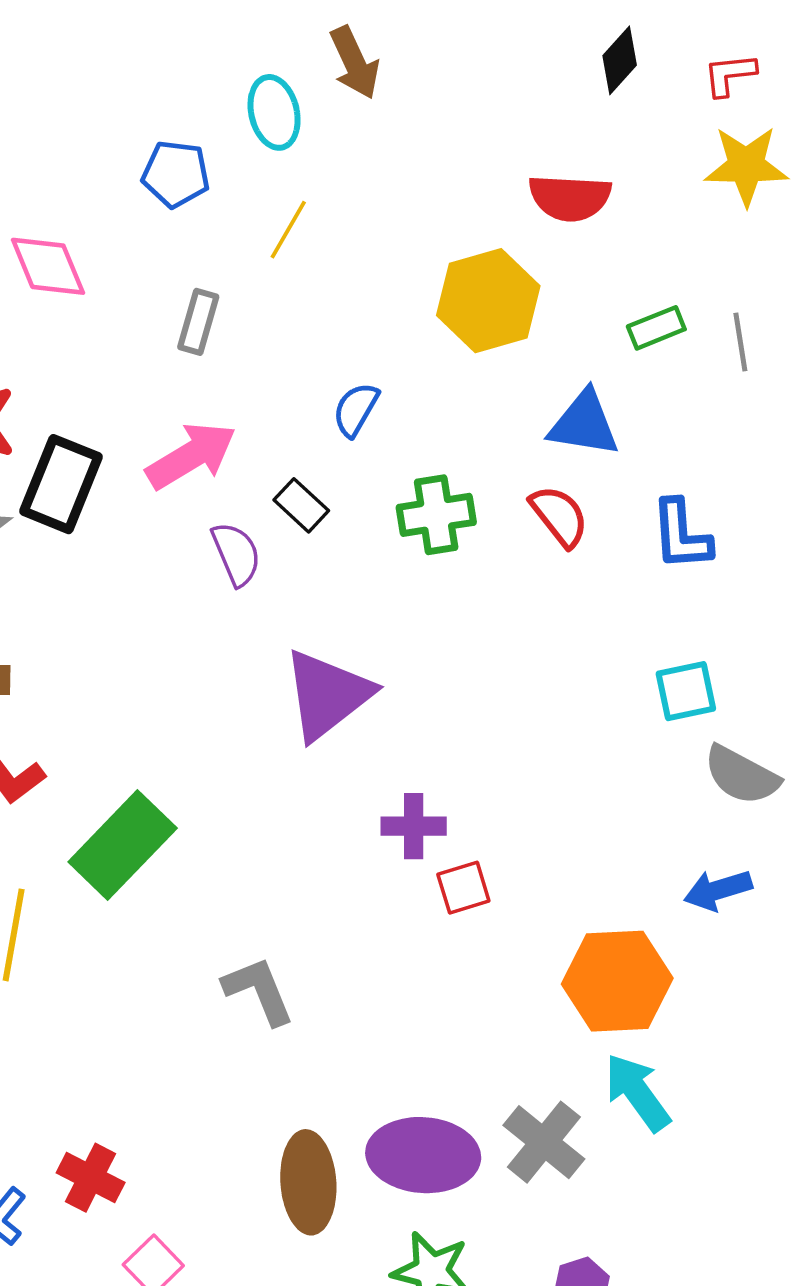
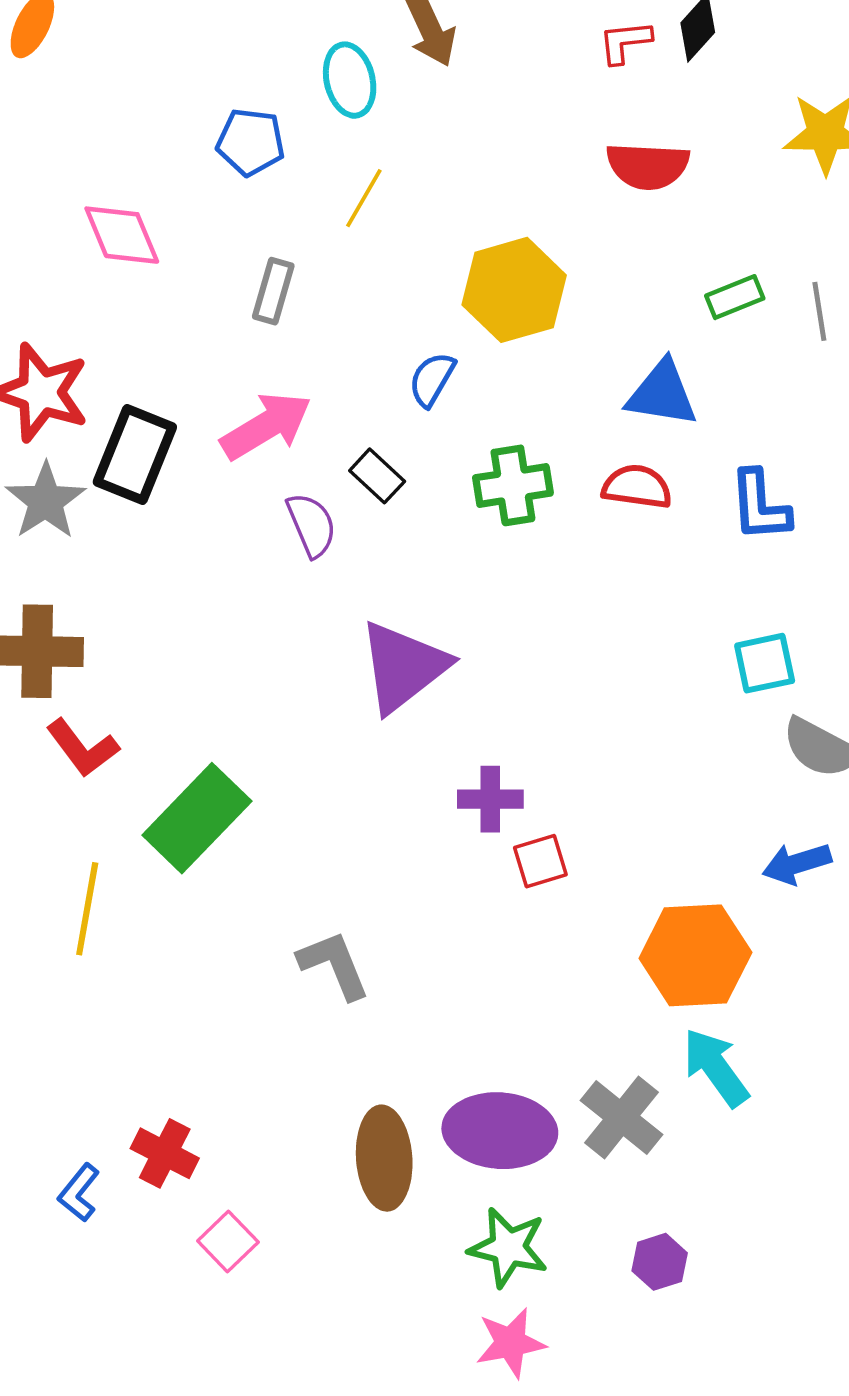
red L-shape: (730, 75) -> (625, 42), moved
yellow hexagon: (488, 301) -> (514, 290), moved
red semicircle: (559, 516) -> (637, 487), turned -44

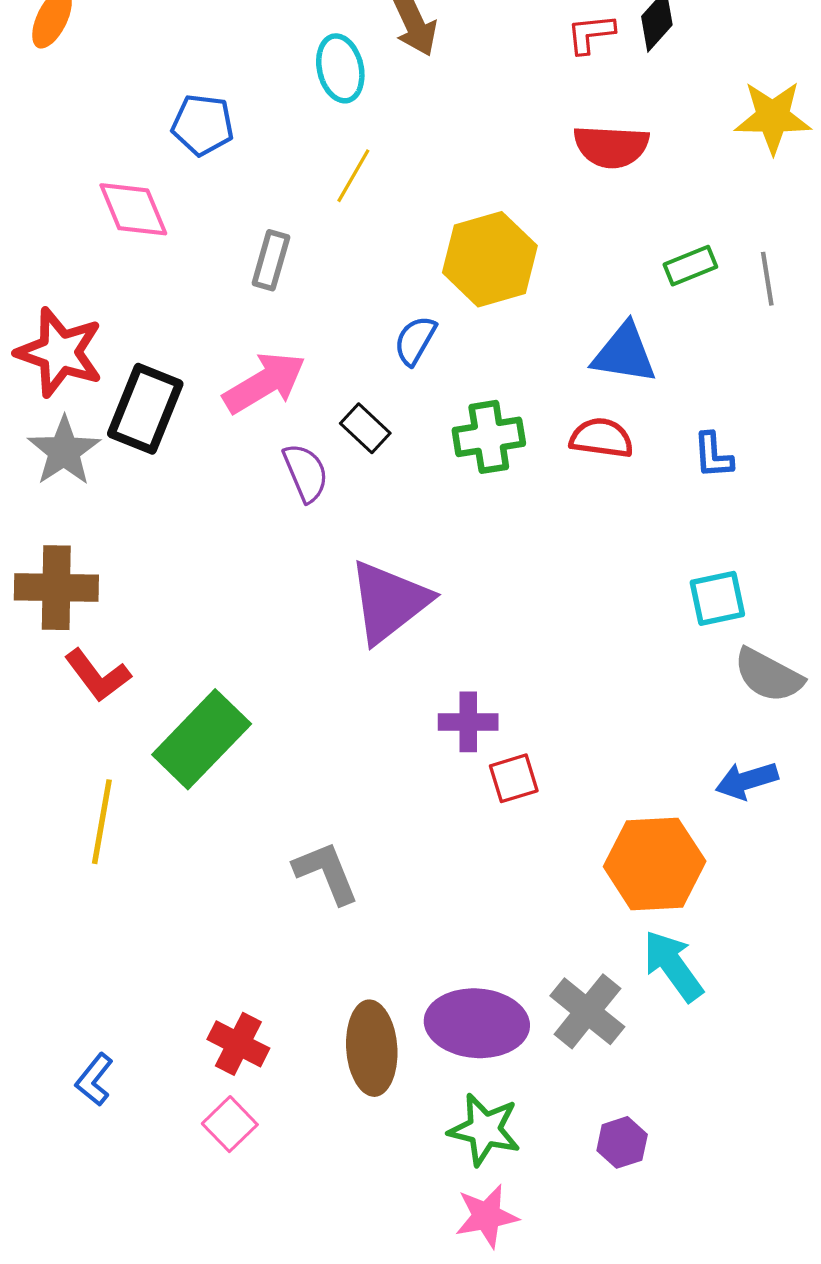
blue pentagon: (251, 142) -> (203, 125), moved
blue L-shape: (760, 506) -> (713, 455), size x0.7
red cross: (165, 1153) -> (238, 1044), moved

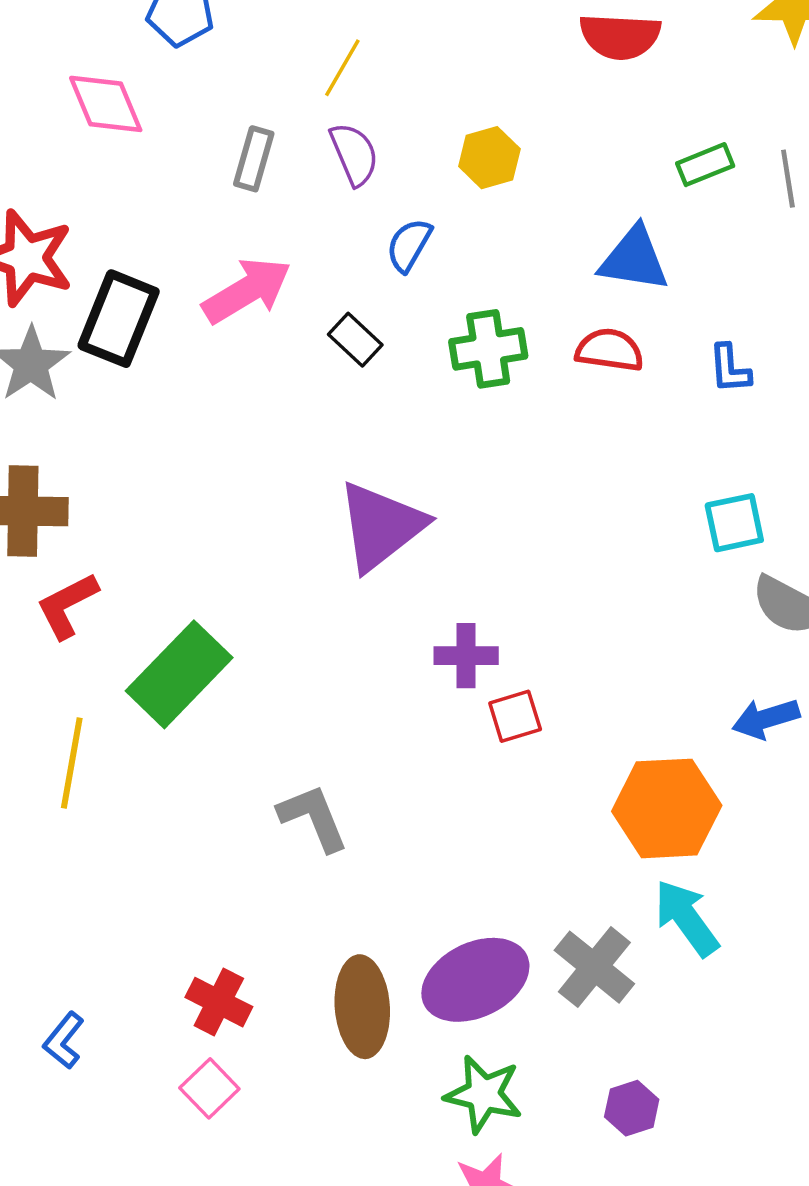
yellow hexagon: (490, 259) -> (489, 158), size x0.6
purple semicircle: (306, 473) -> (354, 154), moved
red L-shape: (98, 675) -> (67, 605), turned 100
purple ellipse: (477, 1023) -> (475, 980), turned -30

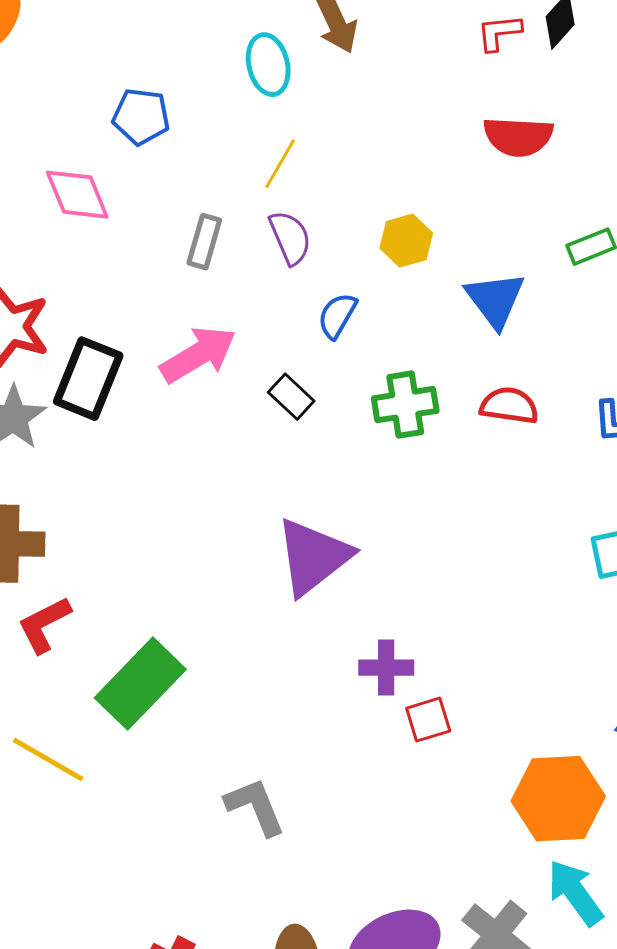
blue triangle: (634, 259) -> (495, 300), moved, turned 44
yellow line: (72, 763) -> (48, 760), turned -70

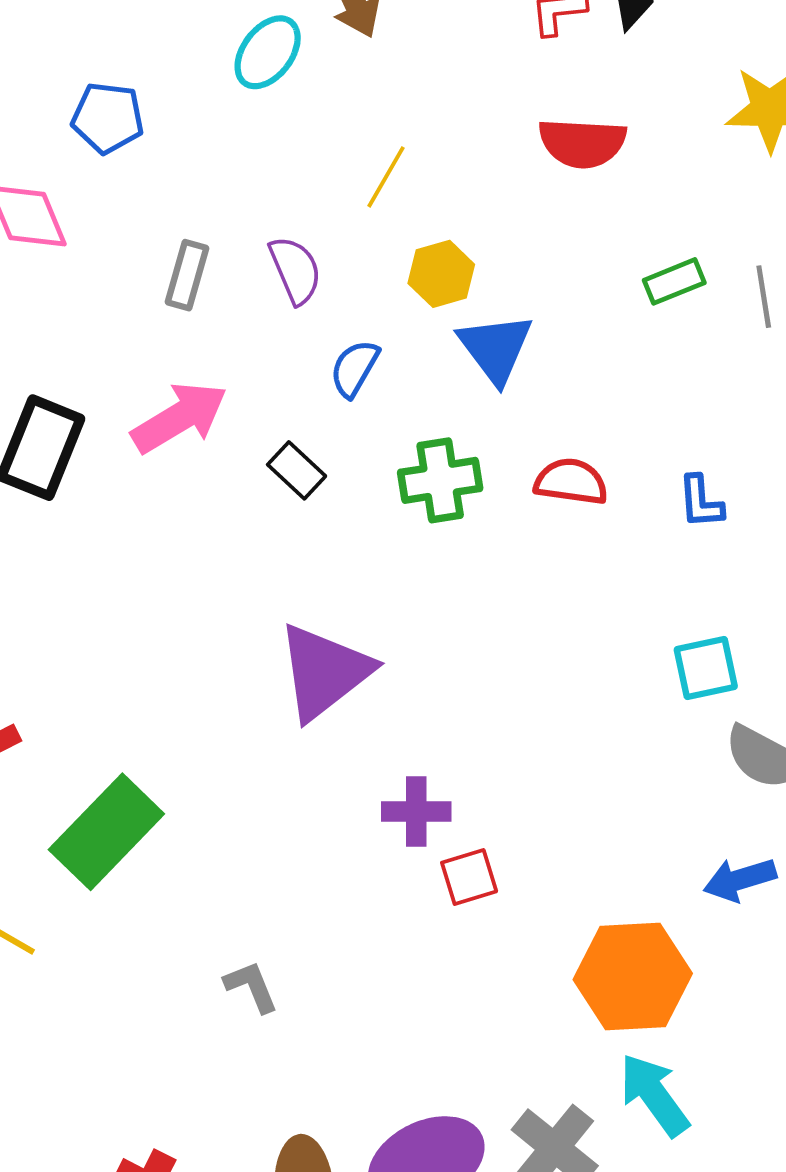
cyan ellipse: (268, 65) -> (268, 52), turned 50
yellow line: (280, 164) -> (386, 177), moved
blue triangle: (495, 300) -> (495, 348), moved
gray L-shape: (255, 807) -> (251, 987), size x0.7

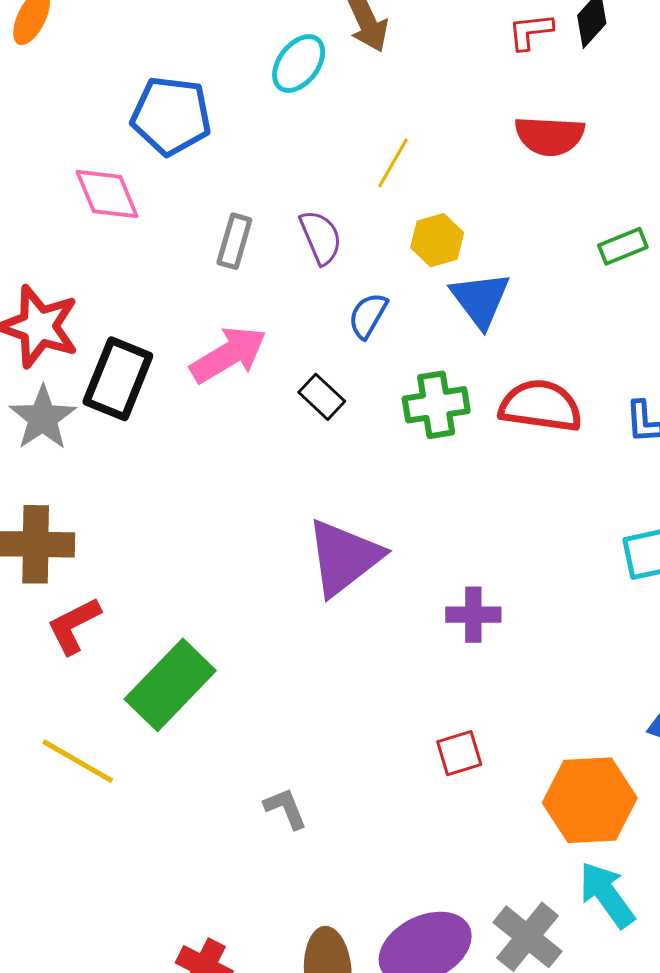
blue pentagon: (108, 118) -> (171, 116), size x1.4
red semicircle: (571, 482) -> (541, 406), size x1.4
purple cross: (416, 812) -> (473, 615), moved
red square: (469, 877) -> (459, 753), moved

